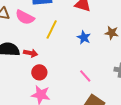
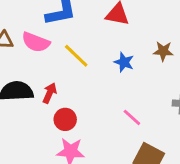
yellow line: (52, 30) -> (76, 56), turned -66
red arrow: (31, 53) -> (50, 93), turned -72

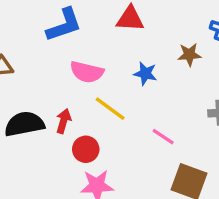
pink semicircle: (36, 42) -> (87, 72), moved
yellow line: (76, 56) -> (110, 109), moved

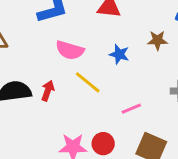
pink line: (163, 137) -> (131, 109), turned -60
red circle: (86, 149) -> (103, 144), moved

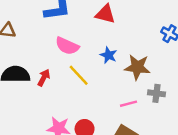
brown star: (157, 40) -> (137, 67), moved, size x1.5
pink line: (131, 109) -> (128, 104), moved

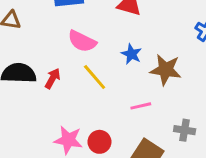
gray cross: (156, 93) -> (185, 130), moved
pink line: (128, 104) -> (141, 106), moved

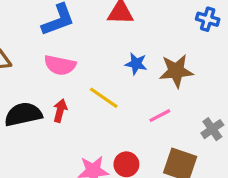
pink semicircle: (82, 41) -> (60, 65), moved
gray cross: (185, 130) -> (212, 129), turned -30

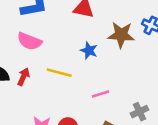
brown star: (176, 71) -> (121, 35), moved
yellow line: (104, 98) -> (59, 73), turned -30

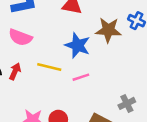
blue star: (89, 50) -> (78, 45), size x1.5
pink line: (101, 94) -> (81, 77), moved

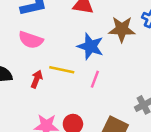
red arrow: (15, 71) -> (37, 79), moved
pink line: (81, 77) -> (95, 79), turned -49

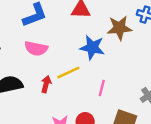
yellow line: (62, 70) -> (68, 73), turned -30
pink line: (95, 79) -> (102, 88), moved

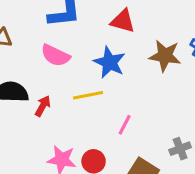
blue star: (92, 47) -> (110, 62), moved
red arrow: (46, 84) -> (43, 106), moved

